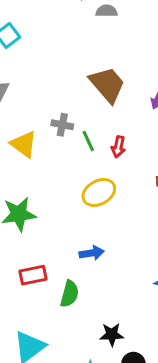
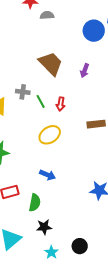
blue arrow: (92, 253) -> (48, 175), turned 35
black star: (112, 335) -> (44, 227), moved

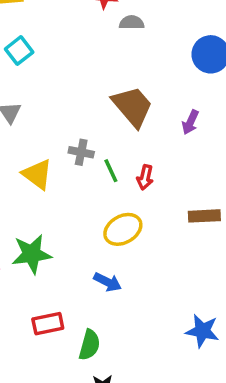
blue arrow: (48, 175) -> (108, 282), moved

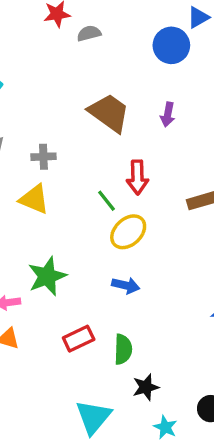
gray cross: (81, 152) -> (43, 157), moved
green line: (111, 171) -> (107, 201), moved
red arrow: (145, 177) -> (137, 177), size x1.4

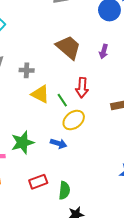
yellow triangle: (34, 199) -> (40, 94), moved
blue arrow: (126, 285) -> (59, 144), moved

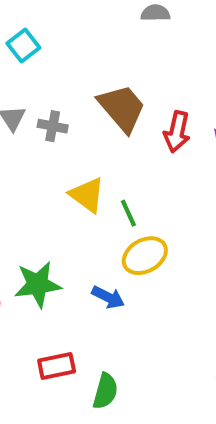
brown trapezoid: (68, 47) -> (122, 108), moved
gray cross: (27, 70) -> (53, 126), moved
red arrow: (82, 88) -> (177, 132), moved

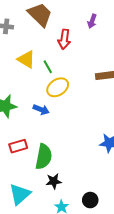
red arrow: (177, 132) -> (64, 39), moved
green semicircle: (105, 391) -> (44, 157), size x1.4

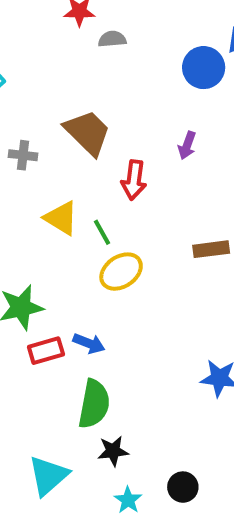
blue arrow: (41, 110) -> (89, 343), moved
red rectangle: (18, 146) -> (46, 351), moved

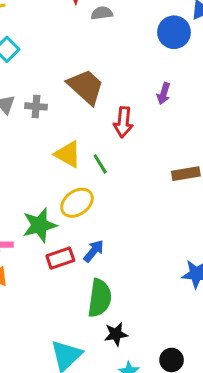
yellow ellipse: (121, 272) -> (77, 203), moved
blue arrow: (89, 343) -> (94, 251), turned -70

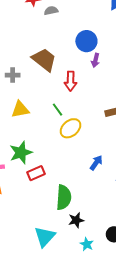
blue circle: (174, 32) -> (86, 41), moved
yellow triangle: (68, 154) -> (20, 109), moved, turned -36
yellow ellipse: (77, 203) -> (70, 128), moved
blue arrow: (94, 251) -> (96, 163), moved

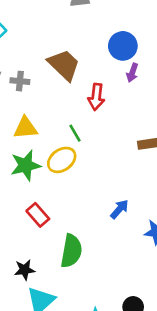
yellow ellipse: (70, 128) -> (62, 160), moved
green star: (21, 153) -> (26, 165), moved
red rectangle: (36, 173) -> (38, 215), turned 66
black star: (76, 220) -> (25, 270), moved

